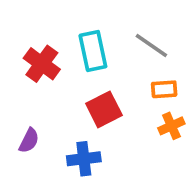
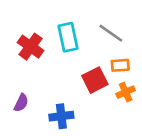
red square: (104, 109) -> (95, 80), moved

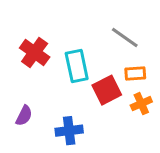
cyan rectangle: (68, 37) -> (77, 66), moved

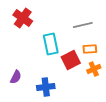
gray line: (125, 37) -> (83, 25), turned -48
red cross: (35, 52) -> (23, 18), moved

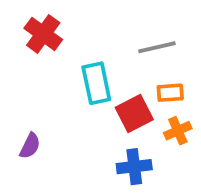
blue cross: (46, 87) -> (134, 167), moved

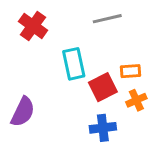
gray line: (157, 47) -> (107, 19), moved
purple semicircle: (30, 146) -> (23, 112), size x1.5

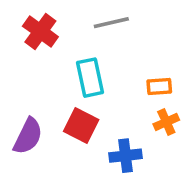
gray line: (107, 19) -> (111, 23), moved
red square: (103, 87) -> (81, 125), moved, turned -36

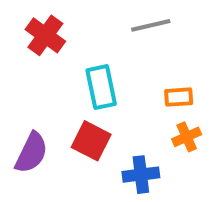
gray line: (111, 23) -> (151, 25), moved

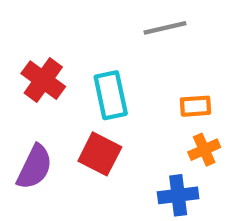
red cross: (45, 35) -> (43, 80), moved
blue cross: (141, 175) -> (178, 195), moved

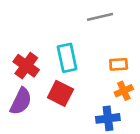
red cross: (43, 80) -> (26, 66), moved

